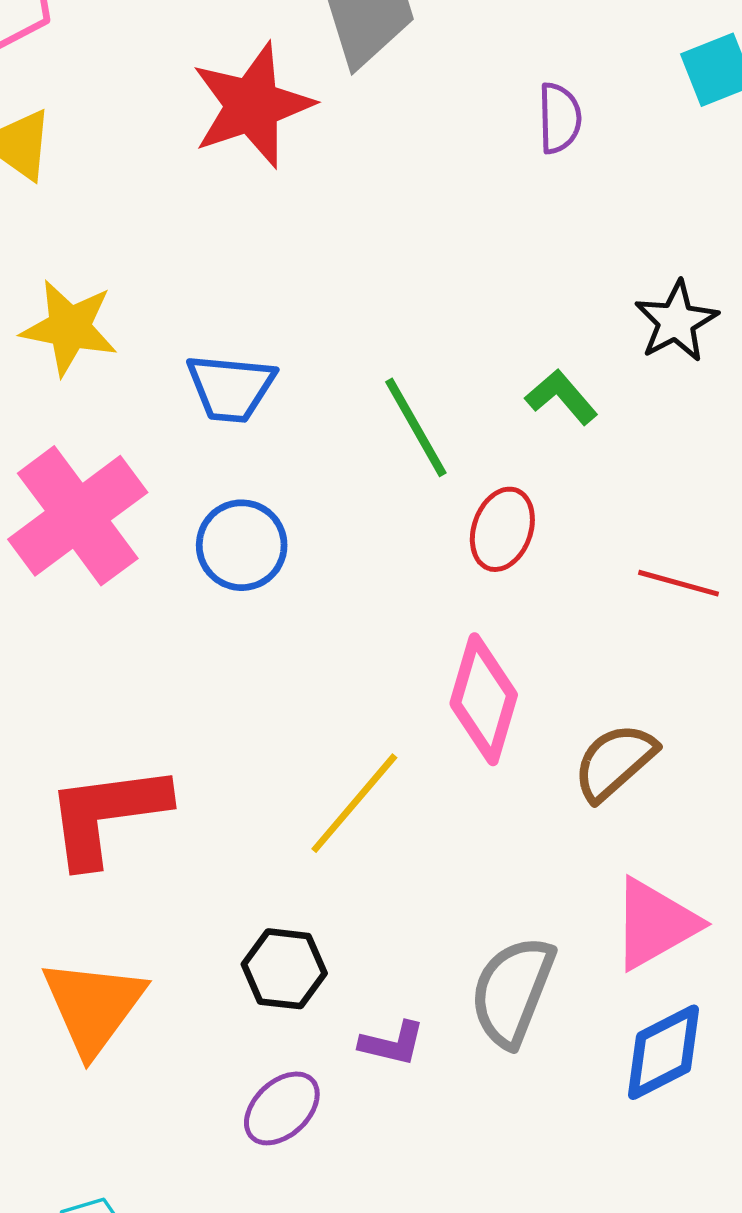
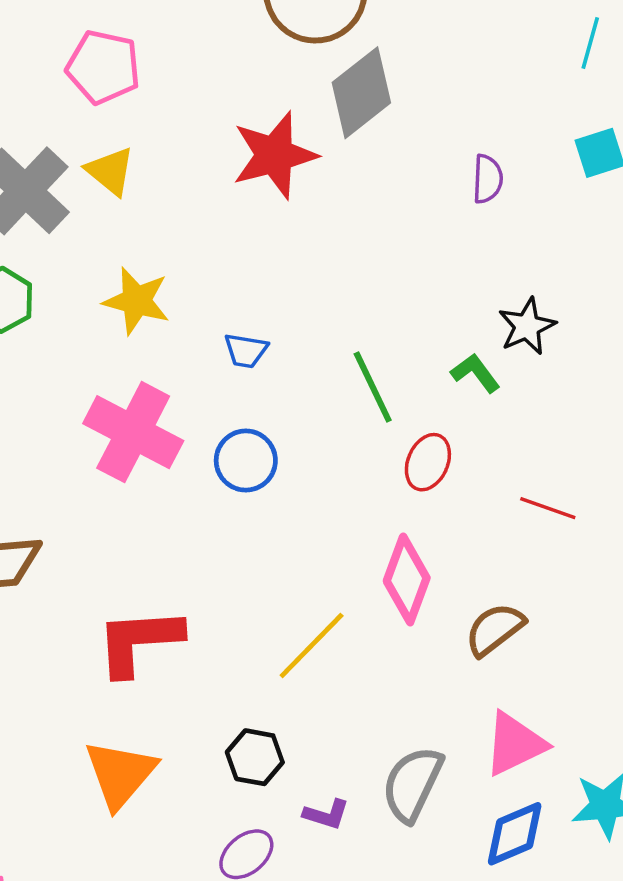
black star: (676, 321) -> (527, 326), moved
blue trapezoid: (231, 388) -> (246, 351), size x0.7
pink cross: (78, 516) -> (133, 432), turned -30

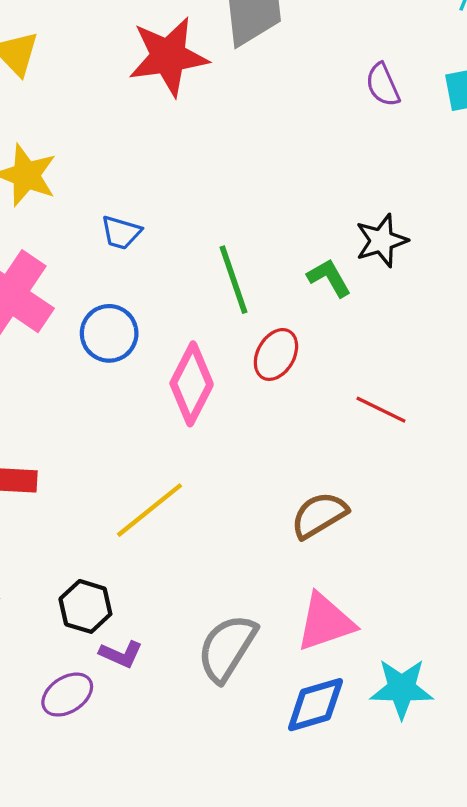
purple semicircle: (488, 179) -> (383, 85), moved, turned 147
pink diamond: (407, 579) -> (192, 384), moved
purple L-shape: (326, 814) -> (121, 654), moved

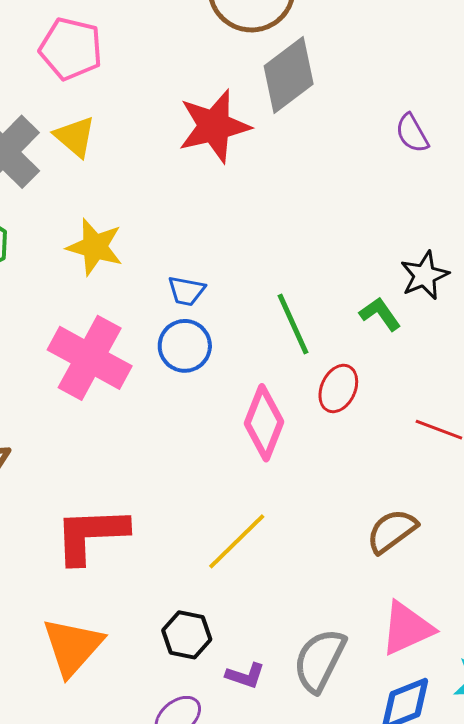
blue circle: (109, 333) -> (185, 346), moved
purple L-shape: (121, 654) -> (245, 676), moved

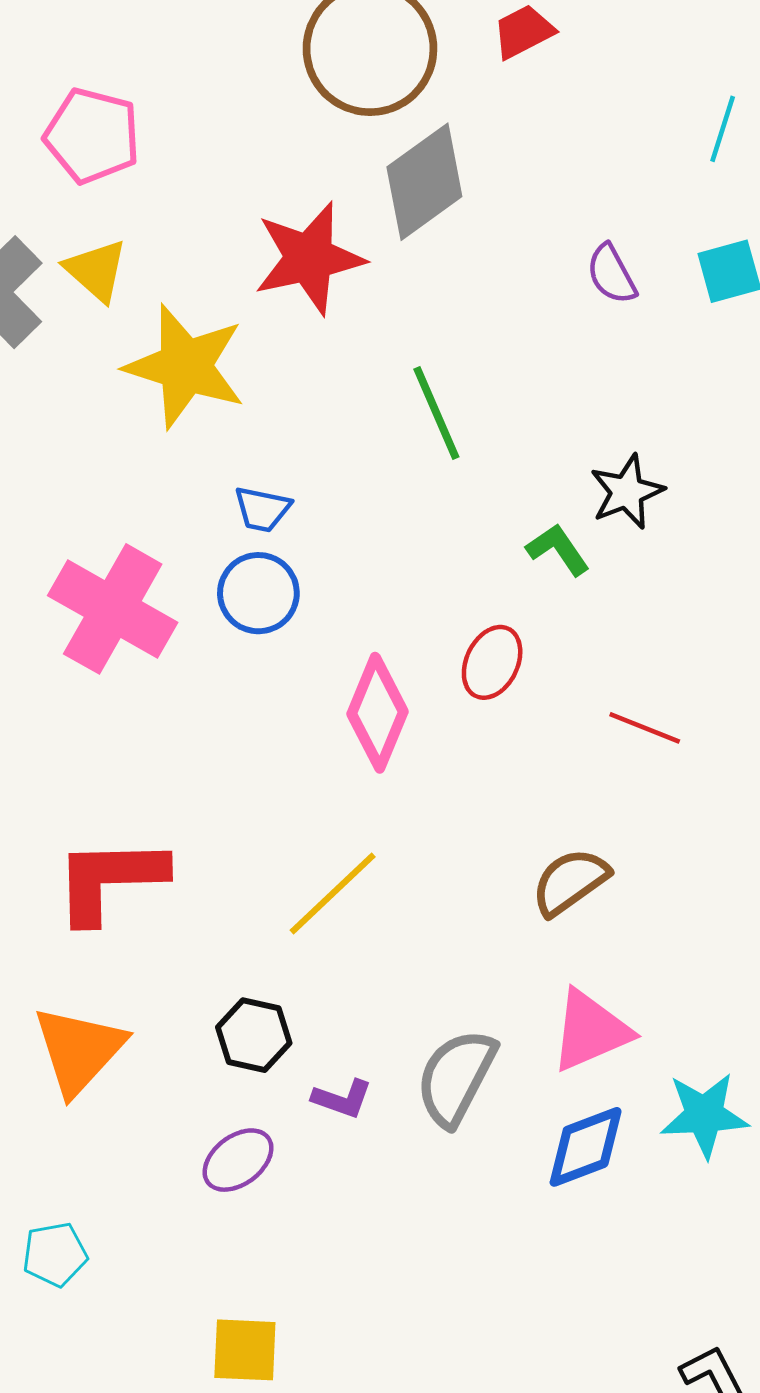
yellow star: (95, 247) -> (185, 366), moved, size x1.4
green line: (293, 324) -> (436, 413), moved

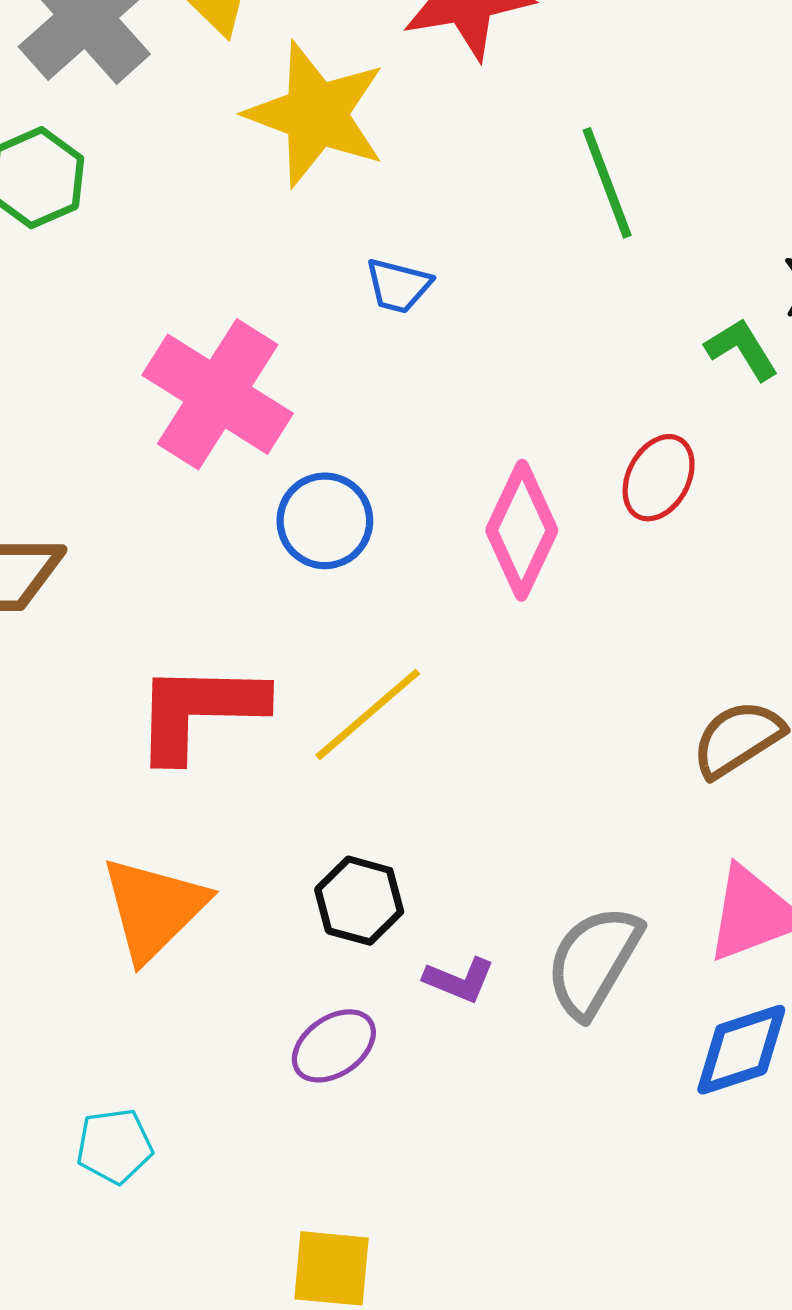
blue circle: (258, 593) -> (325, 521), moved
yellow line: (333, 894) -> (368, 714), moved

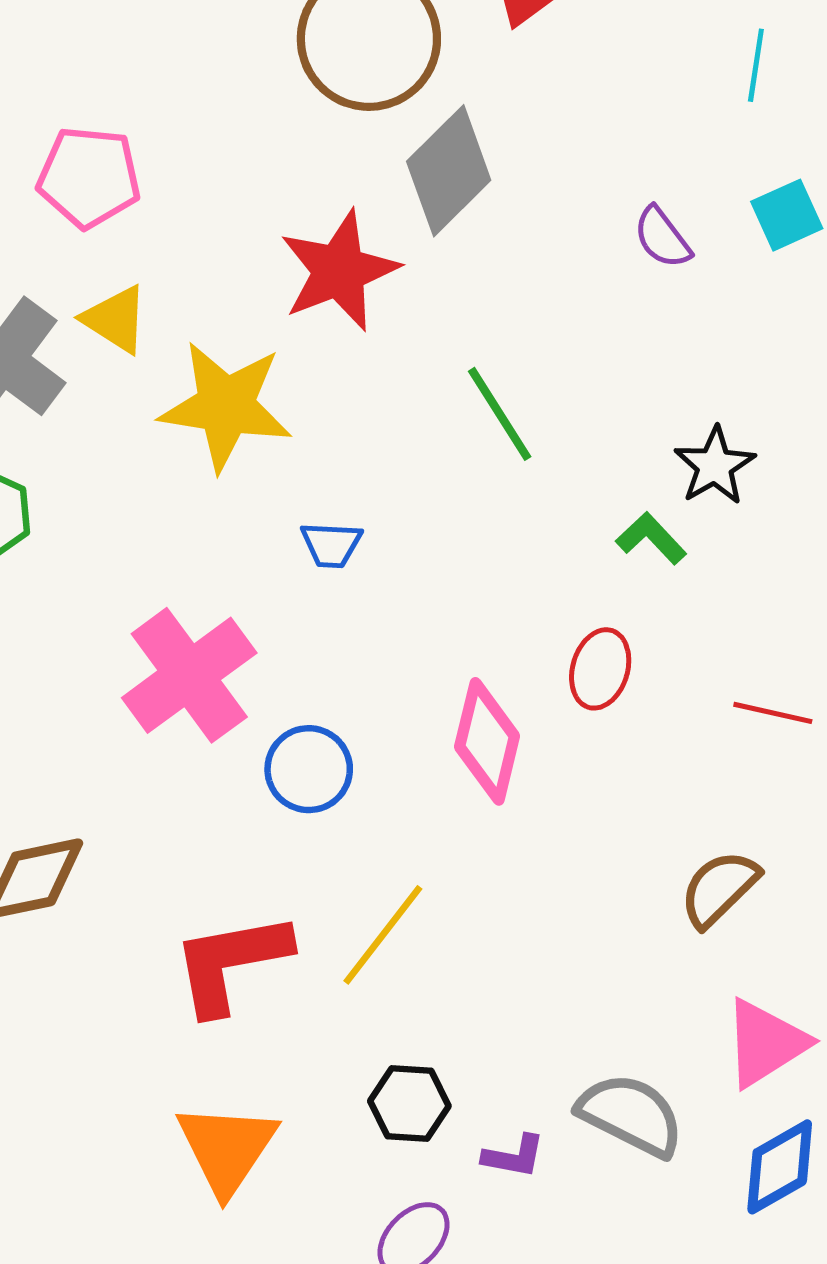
pink cross: (218, 394) -> (189, 675), turned 33
gray semicircle: (593, 961) -> (631, 1115), turned 98

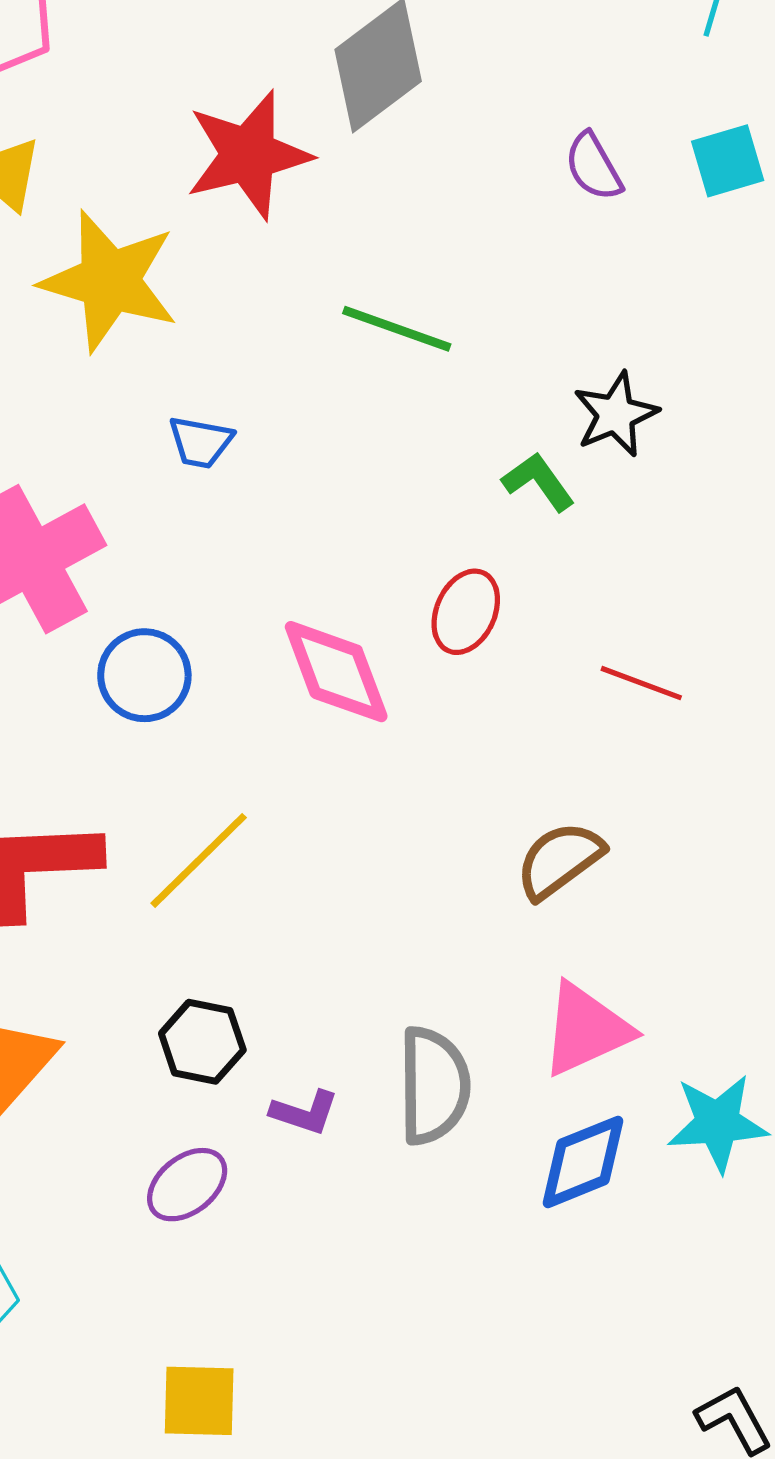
green line: (500, 414) -> (397, 329), turned -46
pink diamond: (487, 741) -> (336, 672), turned -42
gray semicircle: (631, 1115) -> (434, 1086), turned 55

